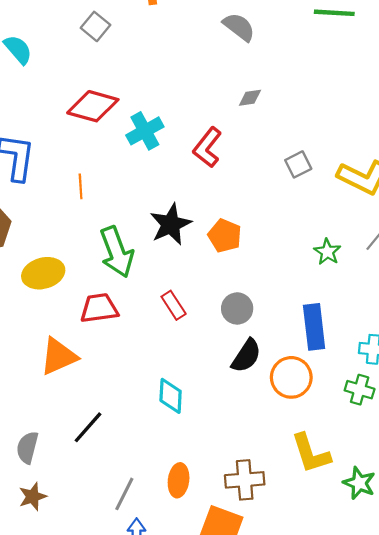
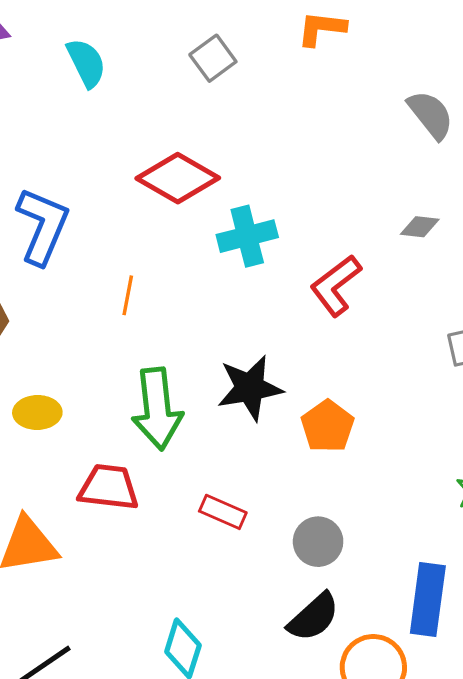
yellow ellipse: (43, 273) -> (37, 412), size x0.7
red rectangle: (174, 305) -> (223, 512), turned -48

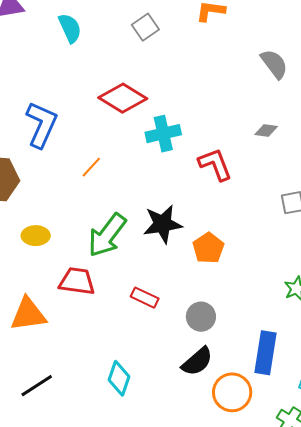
red L-shape: (336, 285) -> (215, 164), turned 105
orange line: (128, 295) -> (91, 167), turned 30
green arrow: (157, 409) -> (107, 235), turned 42

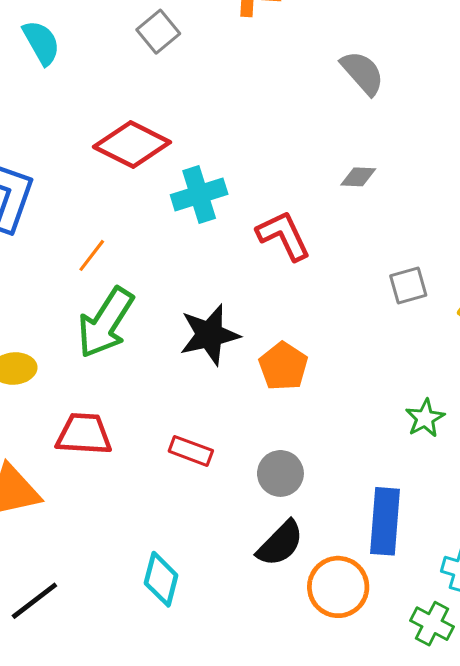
green arrow: (107, 235) -> (106, 323), moved

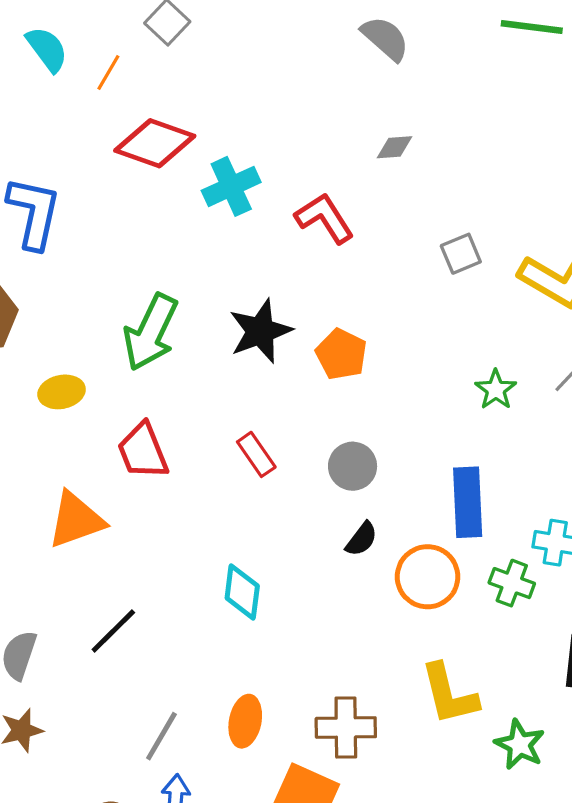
orange line: (92, 255) -> (108, 72), moved
red trapezoid: (84, 434) -> (143, 451), turned -108
red rectangle: (191, 451) -> (256, 454), turned 42
black semicircle: (280, 543) -> (361, 539), size x0.7
green cross: (432, 624) -> (512, 583), moved

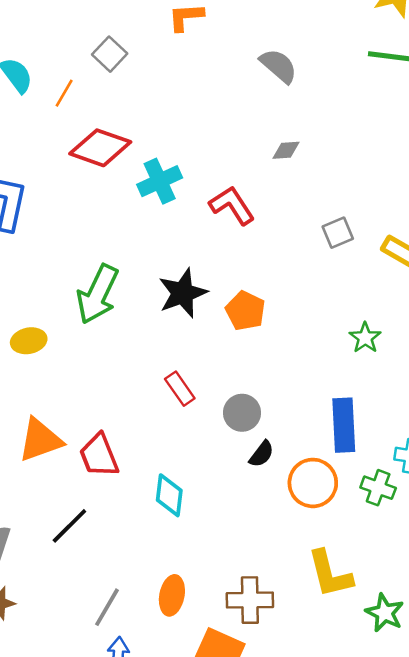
red trapezoid: (143, 451) -> (99, 455), moved
gray circle: (353, 466) -> (242, 413), moved

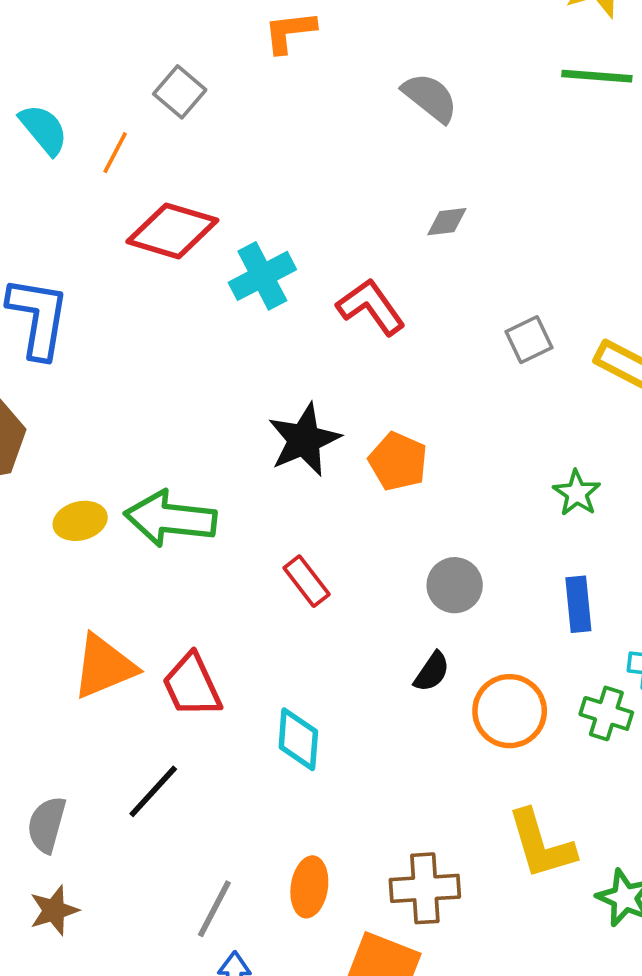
green arrow: (98, 294) -> (170, 519), moved, turned 74
gray circle: (242, 413) -> (455, 585), moved
blue rectangle: (344, 425) -> (578, 604), moved, size x0.7

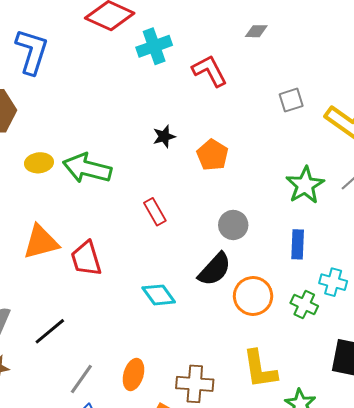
black star: (304, 440) -> (164, 136), size x0.6
green star: (577, 493) -> (305, 185), size x1.5
black semicircle: (432, 672) -> (215, 269), size x1.6
cyan diamond: (298, 739) -> (159, 295), moved, turned -48
black line: (153, 791) -> (50, 331), moved

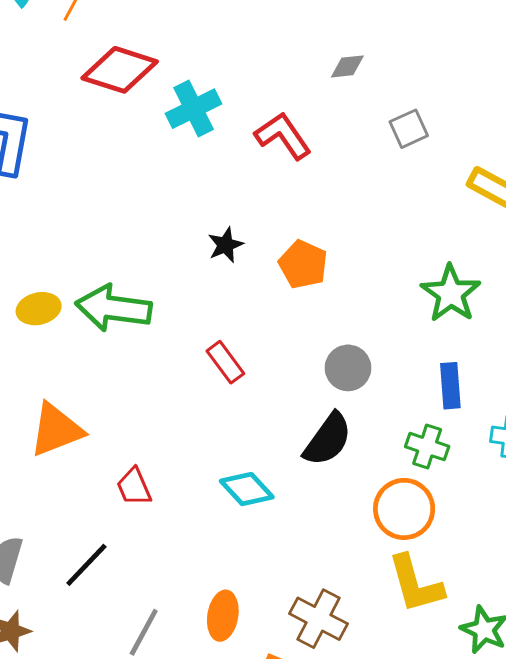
gray square: (291, 100) -> (409, 129), moved
red trapezoid: (86, 259) -> (134, 487), moved, size x0.7
orange circle: (253, 296) -> (404, 509), moved
green cross: (304, 304) -> (427, 447), moved
brown cross: (195, 384) -> (319, 619), turned 30

